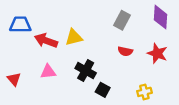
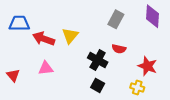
yellow triangle: (74, 37) -> (70, 36), turned -36
red star: (157, 53) -> (147, 66), moved
black cross: (86, 71) -> (98, 60), moved
yellow cross: (144, 92) -> (137, 88), turned 32

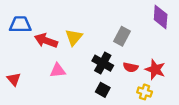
gray rectangle: (116, 19) -> (122, 36), moved
red semicircle: (119, 49) -> (131, 67), moved
pink triangle: (46, 68) -> (58, 71), moved

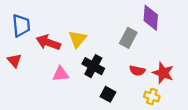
purple diamond: (161, 17) -> (151, 18), moved
blue trapezoid: (20, 24) -> (21, 26), turned 85
black cross: (103, 63) -> (93, 66), moved
red triangle: (14, 79) -> (14, 60), moved

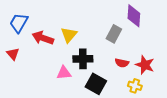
blue trapezoid: (21, 26) -> (19, 23), turned -145
black cross: (93, 66) -> (83, 59), turned -30
pink triangle: (61, 74) -> (64, 73), moved
black square: (108, 94) -> (96, 84), size x1.5

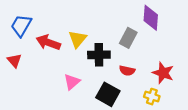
black cross: (83, 59) -> (99, 55), moved
red semicircle: (122, 63) -> (127, 71), moved
pink triangle: (64, 73) -> (72, 82), turned -35

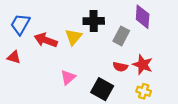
black cross: (99, 55) -> (94, 21), moved
red triangle: (14, 60) -> (14, 57), turned -32
red star: (163, 73) -> (143, 65), moved

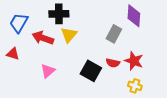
black cross: (94, 21) -> (59, 14), moved
pink triangle: (68, 77) -> (48, 71), moved
black square: (102, 89) -> (91, 71), moved

